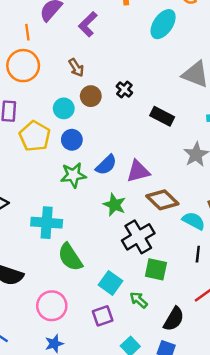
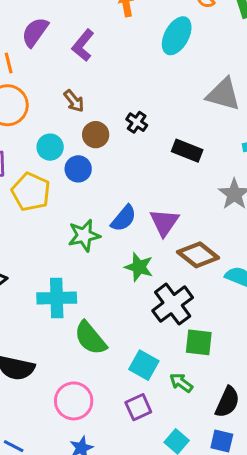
cyan circle: (64, 108) -> (50, 147), moved
blue circle: (72, 140) -> (78, 169), moved
purple triangle: (138, 171) -> (164, 222), turned -35

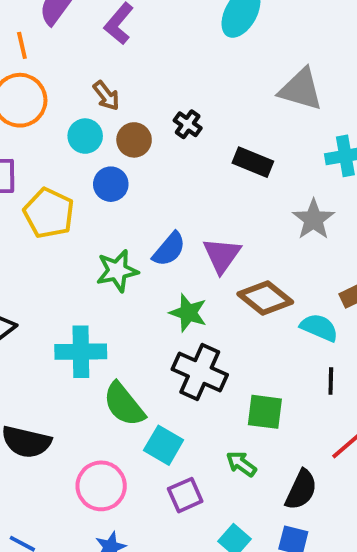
cyan circle: (50, 147) -> (85, 136), moved
black cross: (173, 304) -> (200, 372), moved, turned -30
cyan square: (144, 365) -> (164, 445), moved

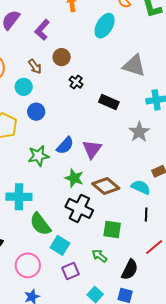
brown circle: (134, 140) -> (62, 57), moved
brown diamond: (265, 298) -> (106, 186), moved

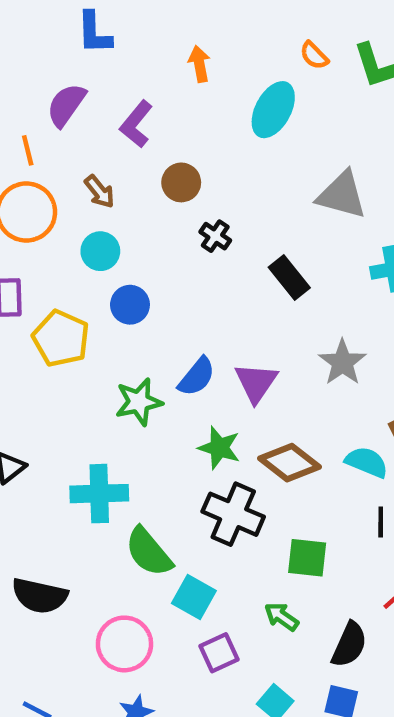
brown arrow: (35, 66) -> (99, 192), moved
black rectangle: (109, 102) -> (289, 277), turned 30
gray star: (139, 132) -> (342, 362), moved

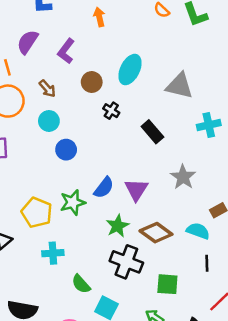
cyan ellipse: (273, 110) -> (130, 70), moved
yellow pentagon: (61, 338) -> (37, 212), moved
green star: (219, 448) -> (117, 226), turned 30
cyan cross: (99, 494) -> (53, 253), size x0.7
green semicircle: (149, 552) -> (81, 284), size x0.7

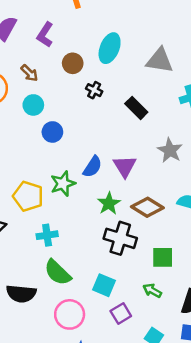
green semicircle: (81, 284) -> (58, 272), moved, size x1.4

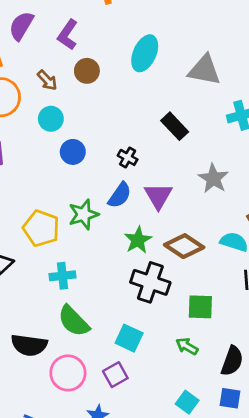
brown circle: (73, 63) -> (87, 71), moved
black cross: (94, 90) -> (128, 157), moved
pink circle: (70, 314) -> (68, 373), moved
purple square: (121, 314) -> (115, 375), moved

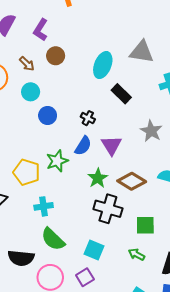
cyan ellipse: (145, 53) -> (103, 65), moved

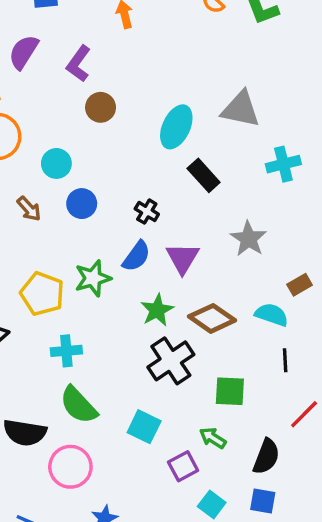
brown arrow: (27, 64) -> (29, 209), moved
black cross: (108, 209) -> (171, 361), turned 36
purple square: (85, 277) -> (183, 466), moved

